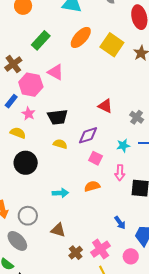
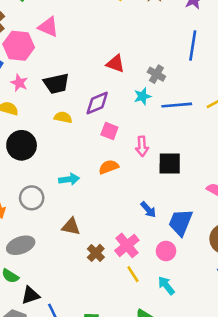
cyan star: (123, 146) -> (142, 96), moved
gray circle: (28, 216) -> (32, 198), moved
gray ellipse: (17, 241) -> (21, 245), turned -60

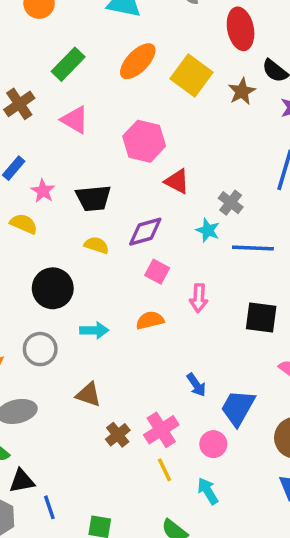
pink triangle: (48, 27) -> (75, 120), moved
pink hexagon: (19, 46) -> (144, 141), moved
cyan star: (142, 96) -> (208, 230), turned 30
black circle: (22, 145) -> (53, 288), moved
black square: (170, 163) -> (261, 318), moved

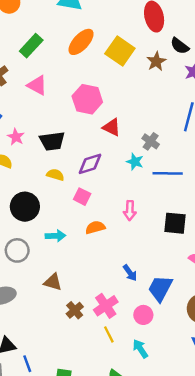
pink square: (157, 272) -> (82, 197), moved

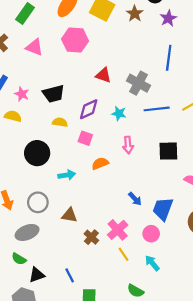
pink hexagon: (87, 99) -> (75, 40), moved
gray cross: (151, 141) -> (138, 83), size x1.5
cyan star: (135, 162) -> (119, 113), moved
gray circle: (17, 250) -> (38, 202), moved
blue line: (27, 364) -> (70, 275), moved

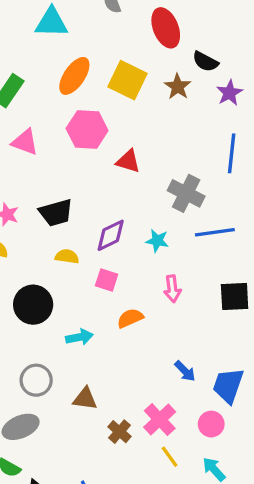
red triangle: (103, 75) -> (128, 161), moved

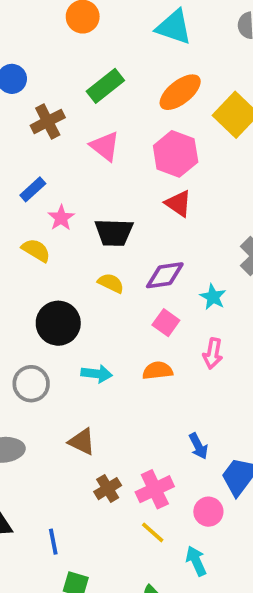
red triangle: (128, 161) -> (178, 203), moved
pink square: (107, 280) -> (166, 323), moved
gray circle: (36, 380) -> (31, 384), moved
yellow line: (170, 457) -> (153, 532), turned -30

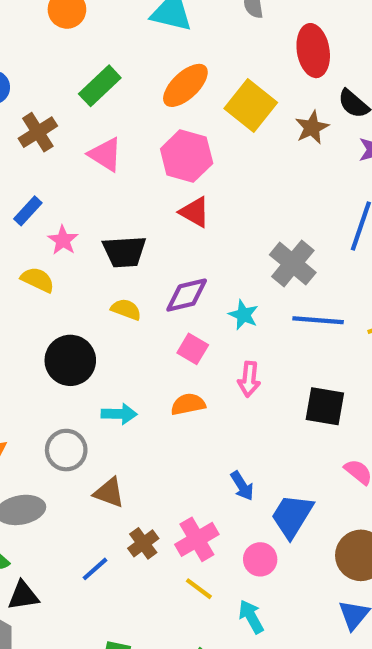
gray circle: (31, 384) -> (66, 450), moved
blue line: (53, 542) -> (95, 569), moved, turned 65

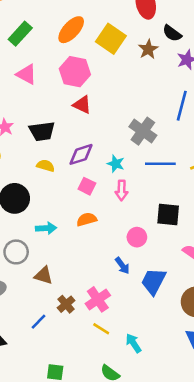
pink arrow: (249, 379) -> (122, 190), moved
pink circle: (260, 559) -> (137, 237), moved

